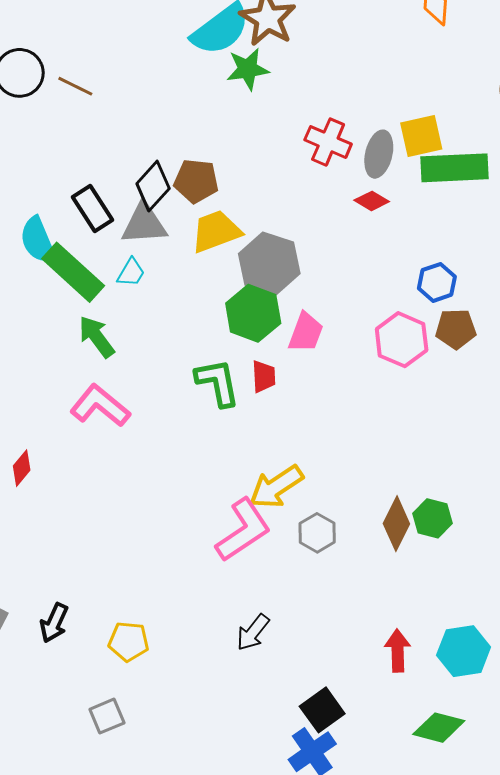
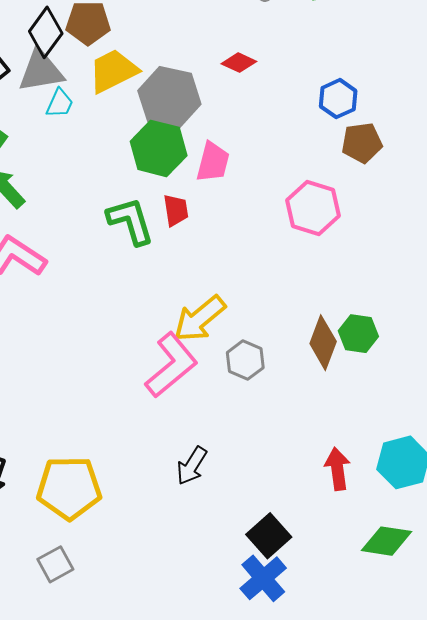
red diamond: (372, 201) -> (239, 63), moved
cyan trapezoid: (131, 272) -> (60, 103), moved
pink hexagon: (402, 340) -> (313, 208), moved
yellow pentagon: (129, 642) -> (69, 488), size x1.6

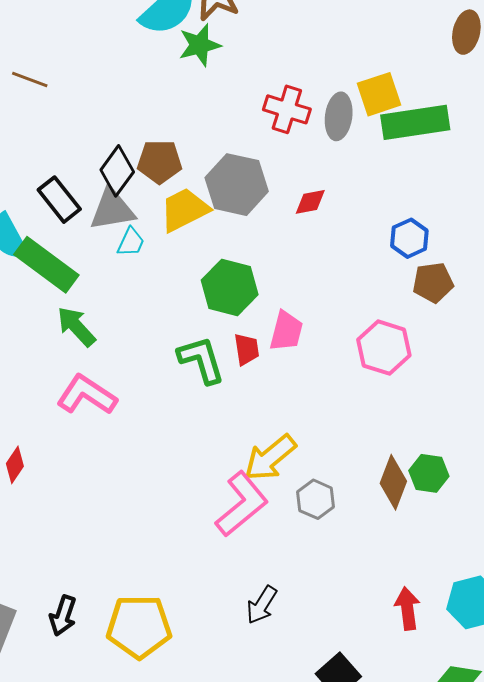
red diamond: (239, 63) -> (310, 202), turned -36
gray hexagon: (169, 97) -> (237, 185), moved
pink trapezoid: (213, 162) -> (286, 331), moved

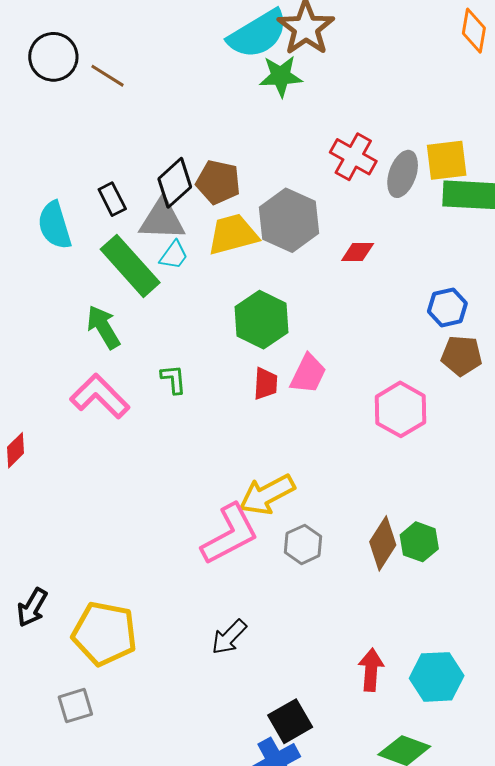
black rectangle: (59, 200) -> (112, 199), size x0.7
green rectangle: (46, 265) -> (130, 266), moved
green L-shape: (201, 360) -> (173, 379), moved, size x0.6

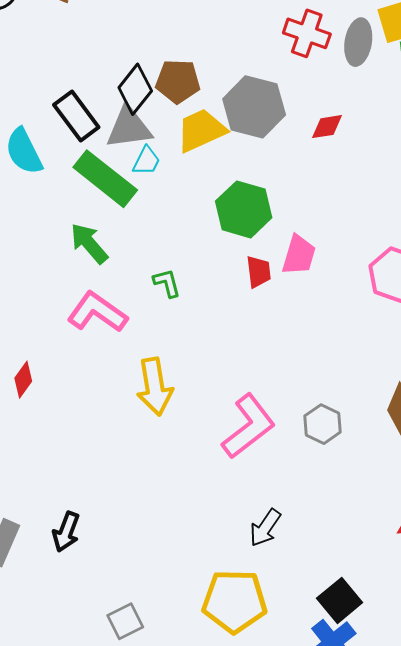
black rectangle: (112, 199) -> (76, 116), size x1.5
yellow arrow: (267, 495) -> (155, 387), moved, turned -62
yellow pentagon: (104, 634) -> (234, 601), moved

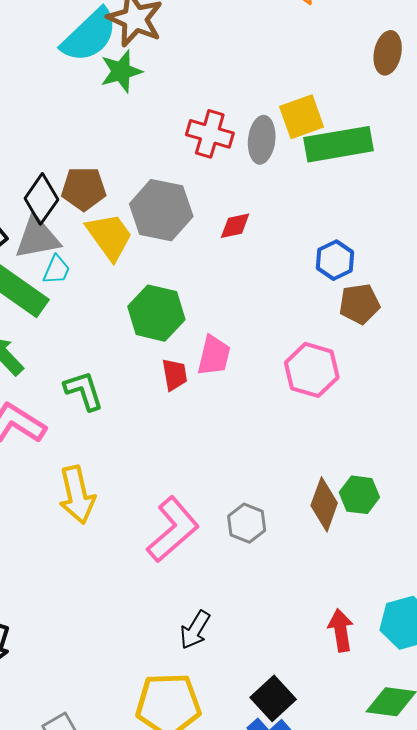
yellow trapezoid: (201, 130) -> (110, 236), turned 82
green L-shape: (167, 283) -> (84, 391), size x1.4

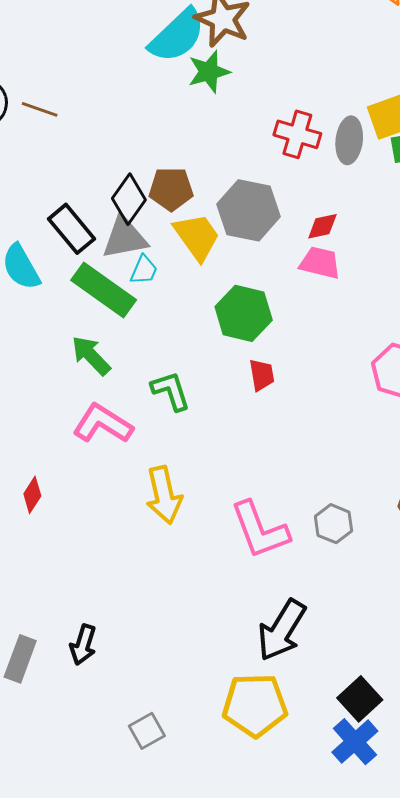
pink trapezoid: (214, 356) -> (320, 263), moved, turned -90
pink L-shape: (173, 530) -> (260, 530), turned 110
black arrow: (195, 630) -> (282, 630), size x1.6

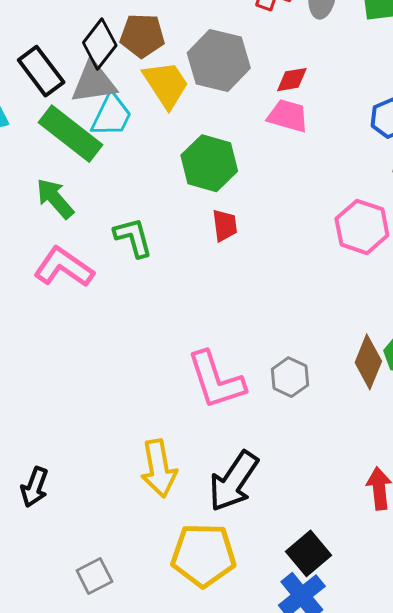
cyan trapezoid: (144, 270) -> (112, 115), size x1.5
yellow arrow: (164, 495) -> (159, 468), moved

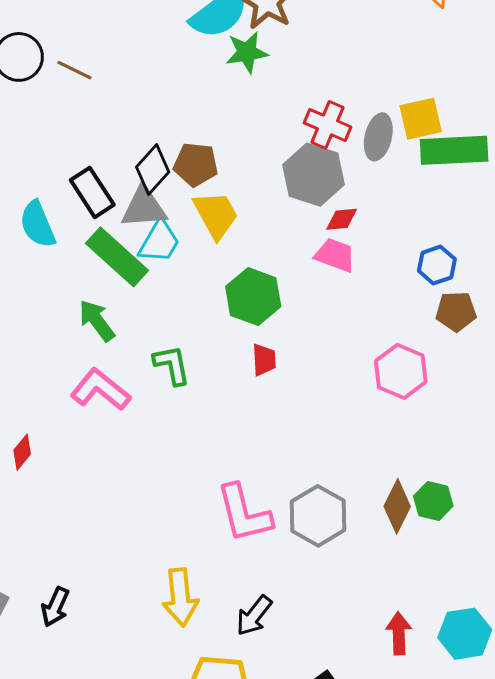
gray hexagon: (219, 60) -> (314, 175), moved
gray hexagon: (290, 377) -> (318, 516), size x1.5
black arrow: (234, 481) -> (254, 616), size x0.7

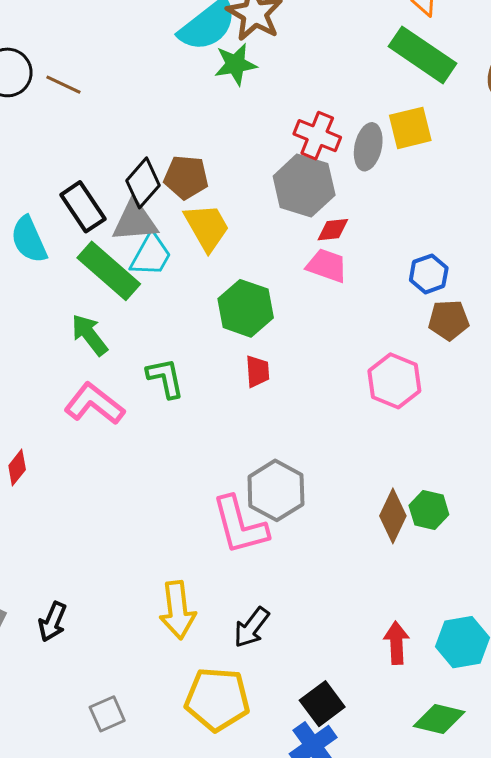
green rectangle: (454, 150) -> (422, 55), moved, turned 38
gray hexagon: (318, 516) -> (276, 490), moved

